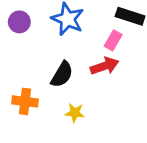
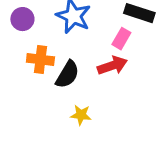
orange cross: (25, 101) -> (40, 59), moved

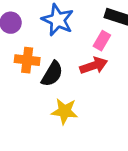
yellow star: (81, 115) -> (65, 111), size x1.4

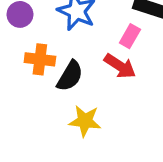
red arrow: (94, 66) -> (120, 66), turned 52

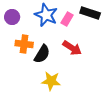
pink rectangle: (130, 36) -> (67, 19), moved

